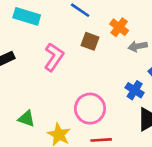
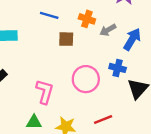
pink L-shape: (54, 57) -> (45, 92), moved
pink circle: (90, 109) -> (86, 79), moved

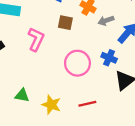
pink L-shape: (45, 92) -> (36, 39), moved

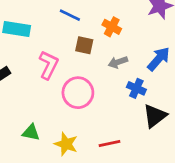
gray arrow: (106, 21) -> (118, 62), moved
pink circle: (77, 63) -> (78, 93), moved

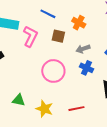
pink L-shape: (49, 65) -> (30, 36), moved
blue cross: (136, 88) -> (87, 68), moved

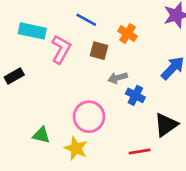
gray arrow: (83, 49) -> (118, 78), moved
pink circle: (53, 71) -> (89, 117), moved
red line: (76, 109) -> (140, 152), moved

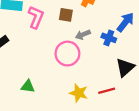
blue cross: (135, 95) -> (109, 38), moved
pink circle: (89, 117) -> (67, 54), moved
yellow star: (76, 148) -> (79, 93), moved

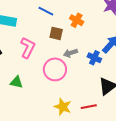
pink L-shape: (36, 17) -> (28, 48), moved
green triangle: (28, 86) -> (17, 82), moved

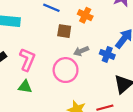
pink L-shape: (28, 48) -> (27, 60), moved

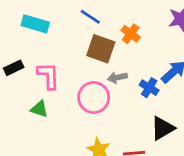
brown square: (64, 31) -> (101, 49), size x1.5
pink L-shape: (27, 60) -> (48, 76), turned -35

